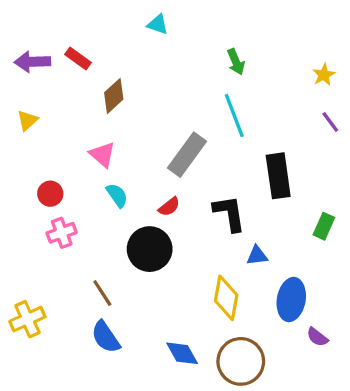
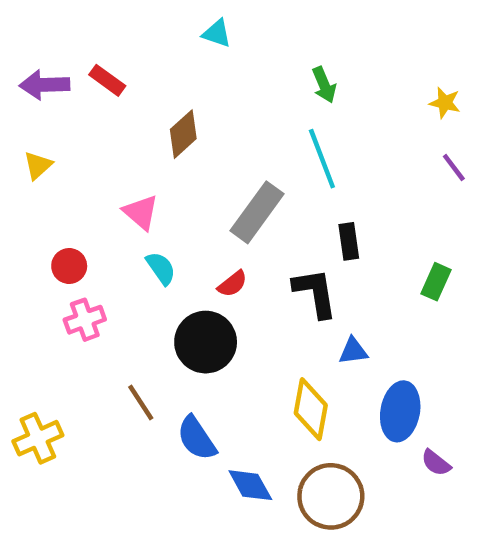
yellow star: (324, 75) -> (445, 103), turned -30
brown diamond: (114, 96) -> (183, 134), moved
black rectangle: (278, 176) -> (349, 241), moved, size x0.6
green rectangle: (324, 226) -> (436, 282), moved
blue semicircle: (106, 337) -> (197, 438), moved

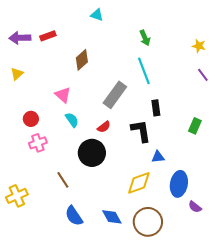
red rectangle: (107, 80) -> (48, 36), turned -56
yellow diamond: (311, 409) -> (139, 183), turned 60
blue semicircle: (197, 438) -> (74, 216), moved

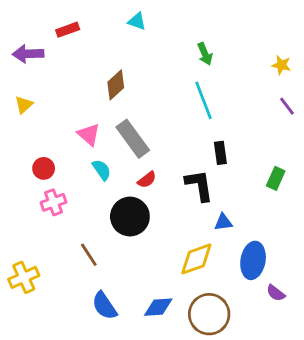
red rectangle: (48, 36) -> (68, 30), moved
gray rectangle: (115, 95) -> (133, 139), moved, turned -72
blue diamond: (112, 217) -> (158, 307), turned -65

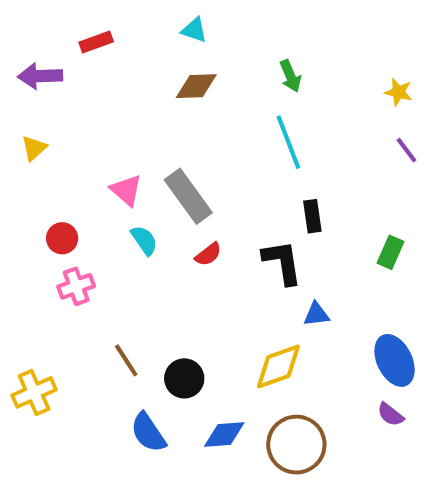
brown diamond: (116, 85) -> (196, 86), moved, turned 40
black circle: (130, 217) -> (184, 378), moved, size x0.7
blue ellipse: (253, 260) -> (395, 360), moved, turned -36

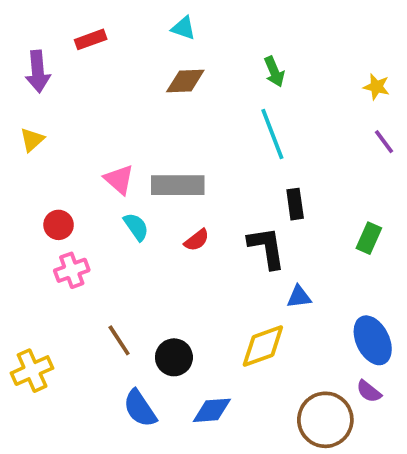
purple arrow: (40, 76) -> (38, 72), turned -93
gray rectangle: (188, 196) -> (178, 185), turned -54
brown circle: (296, 445) -> (325, 420), moved

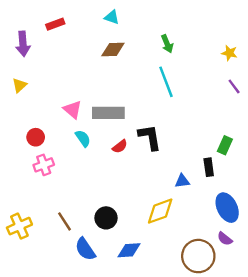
black rectangle: (295, 204) -> (209, 167), moved
black L-shape: (267, 248) -> (150, 137), moved
brown line: (119, 340) -> (64, 221), moved

